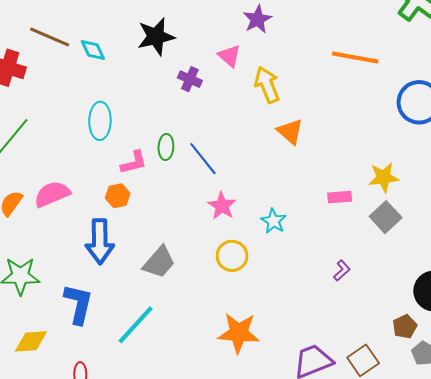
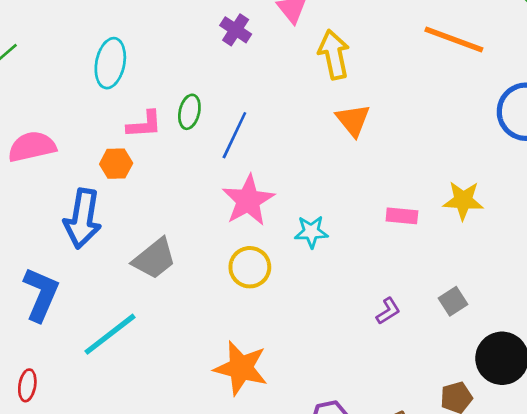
blue line: (203, 159) -> (234, 135), turned 54
pink star: (222, 206) -> (248, 200), size x1.4
gray square: (386, 217) -> (453, 301), moved, size x0.7
cyan star: (274, 221) -> (311, 232), turned 30

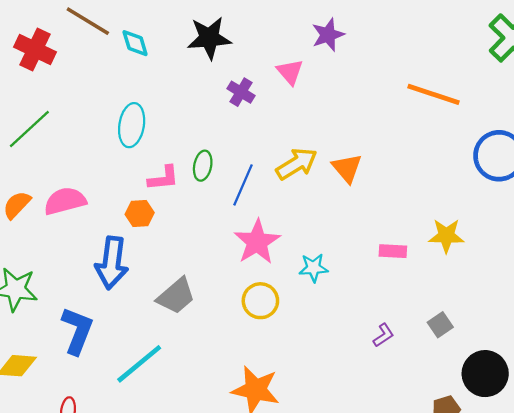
yellow arrow: (334, 55) -> (297, 164), moved, turned 72

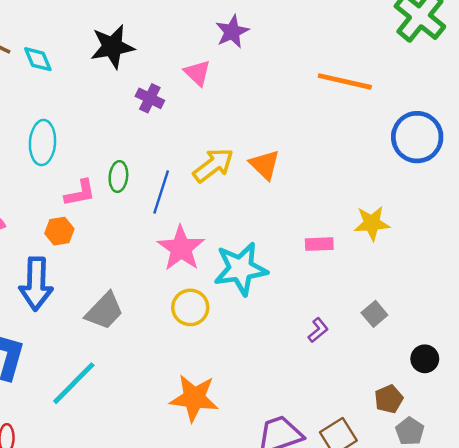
cyan star: (313, 268) -> (241, 269), size x1.8
black circle: (485, 374) -> (425, 359), size x0.6

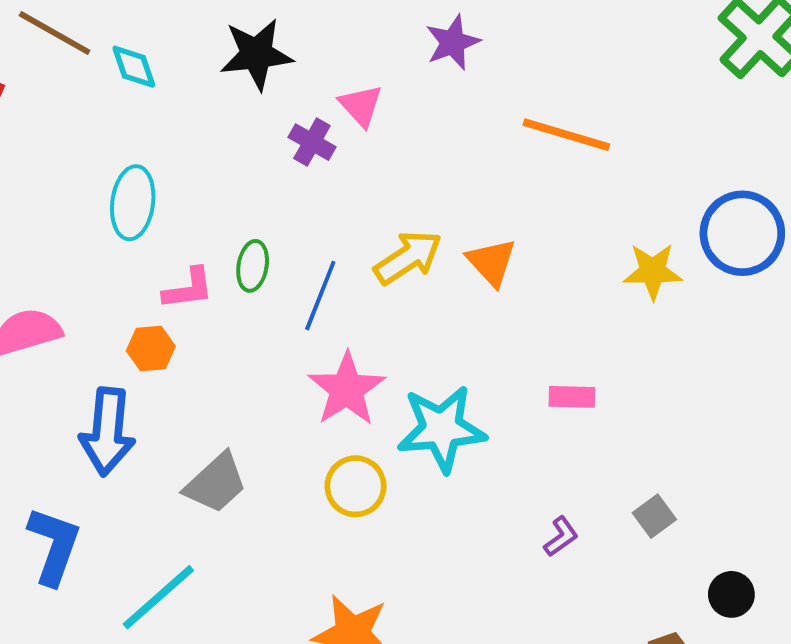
pink triangle: (197, 73) -> (361, 106), moved
orange line: (345, 81) -> (566, 135), moved
yellow star: (372, 223) -> (653, 271), moved

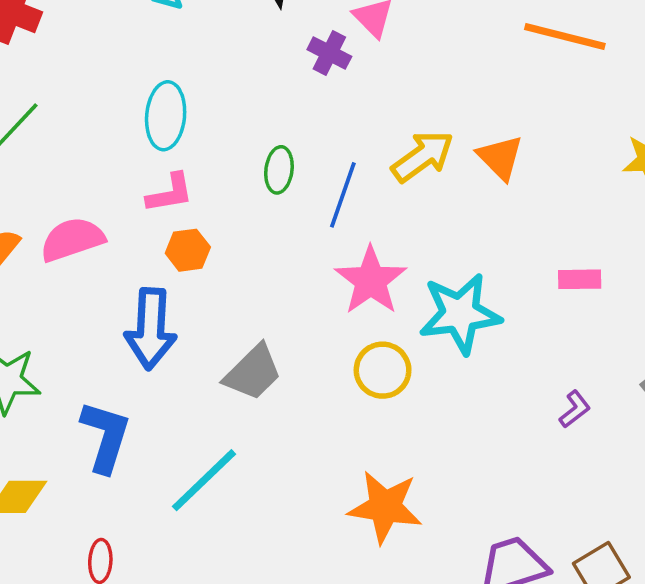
pink L-shape: (188, 289) -> (170, 193), moved

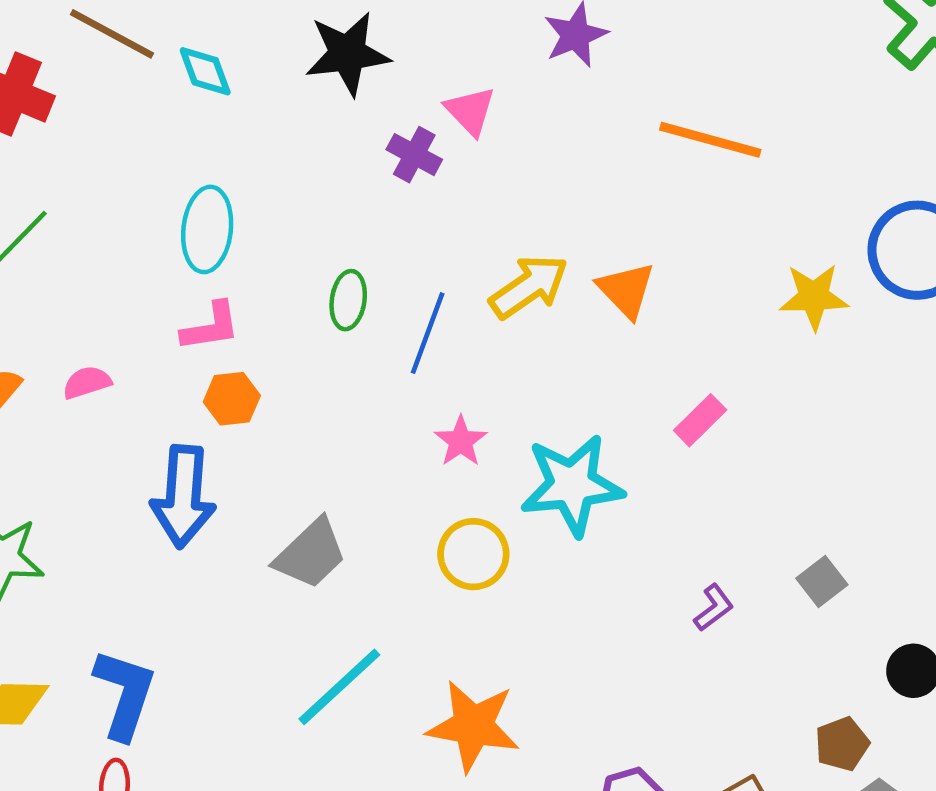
pink semicircle: (72, 239) -> (87, 382), size x0.6
pink rectangle: (580, 279) -> (700, 420), moved, turned -45
pink star: (371, 280) -> (461, 441), size x0.6
blue L-shape: (105, 436) -> (125, 694), moved
cyan line: (204, 480) -> (339, 687), moved

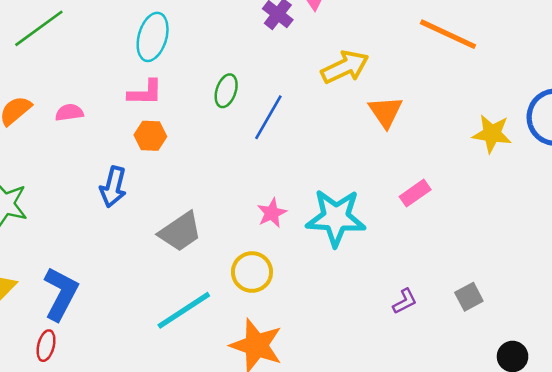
yellow arrow: (529, 287) -> (345, 67), moved
pink star: (461, 441) -> (272, 213), moved
blue arrow: (183, 497) -> (113, 187), size x0.7
yellow circle: (473, 554) -> (252, 272), moved

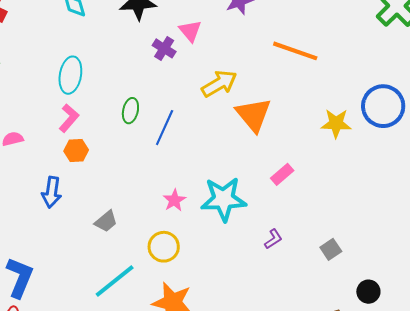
pink L-shape: (145, 93) -> (69, 118), turned -44
orange triangle: (386, 112) -> (253, 115), size x1.4
gray trapezoid: (180, 232) -> (106, 221), size x0.7
purple L-shape: (405, 301) -> (273, 239), moved

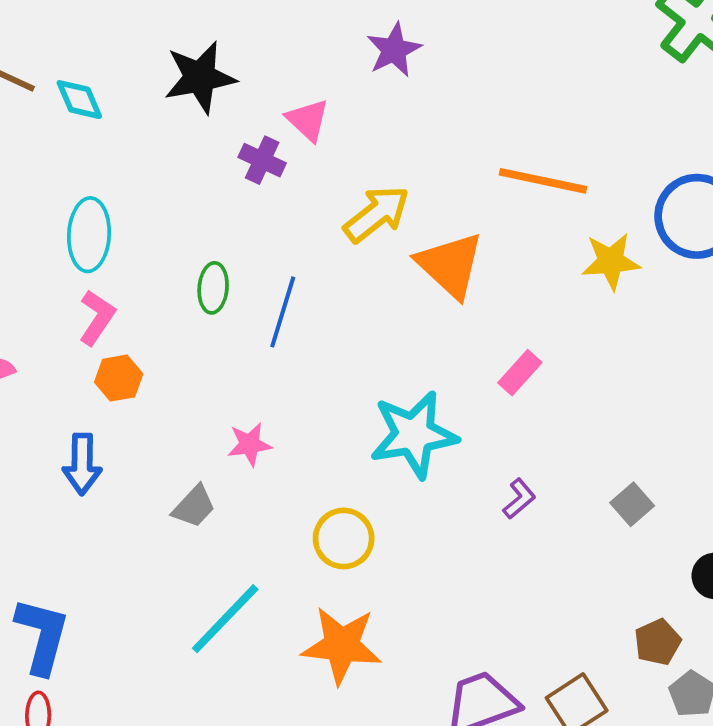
orange line: (295, 51) -> (543, 181), moved
pink star: (174, 200) -> (250, 444), moved, turned 30
yellow circle: (164, 247) -> (344, 538), moved

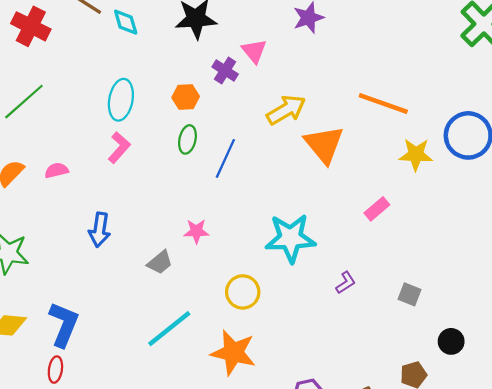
pink rectangle: (520, 373) -> (377, 209), moved
orange hexagon: (119, 378) -> (186, 97), moved
gray square: (632, 504) -> (409, 294), turned -35

